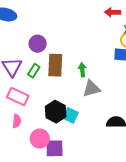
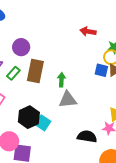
red arrow: (113, 12) -> (88, 31), moved

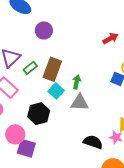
red arrow: (88, 31) -> (110, 38), turned 133
purple circle: (21, 47) -> (44, 30), moved
cyan square: (43, 123) -> (56, 91), moved

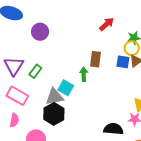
brown rectangle: (52, 69) -> (96, 59), moved, size x0.7
gray triangle: (80, 103) -> (55, 97), moved

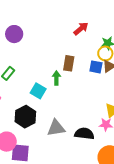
gray triangle: (55, 97) -> (56, 128), moved

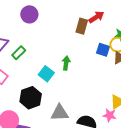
brown rectangle: (69, 63) -> (82, 26), moved
blue square: (96, 67) -> (103, 50), moved

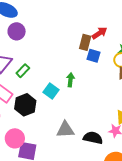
purple circle: (29, 14) -> (17, 31), moved
blue square: (103, 50) -> (94, 56), moved
black hexagon: (31, 98) -> (25, 105), moved

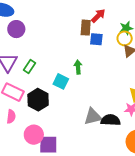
gray triangle: (65, 130) -> (93, 116), moved

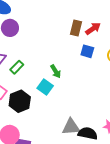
brown rectangle: (86, 28) -> (76, 28), moved
green arrow: (78, 67) -> (56, 71), moved, turned 144

